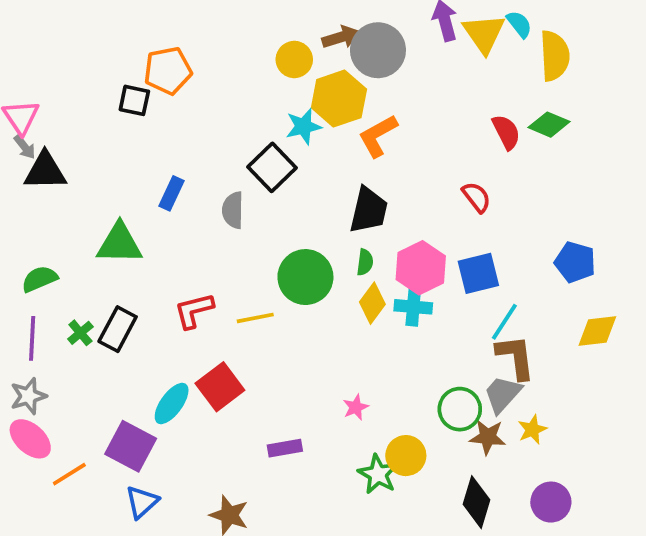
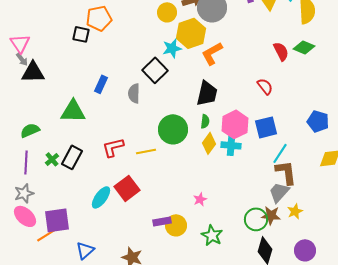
green circle: (460, 409) -> (256, 219), moved
purple square: (131, 446) -> (57, 220), moved, turned -36
yellow circle: (406, 456) -> (176, 225), moved

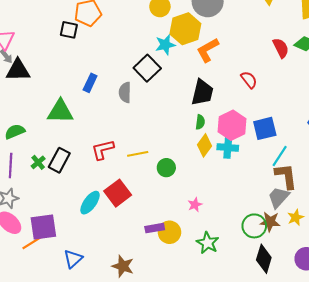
red semicircle: (265, 86) -> (249, 80), moved
green circle: (173, 129) -> (166, 168), moved, size x0.6

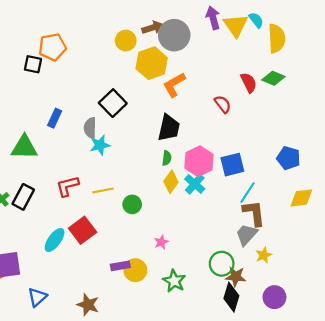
cyan star: (165, 45) -> (100, 145), moved
red semicircle: (249, 80) -> (223, 104), moved
cyan cross: (228, 148) -> (195, 184), turned 36
brown star: (270, 222) -> (236, 277), moved

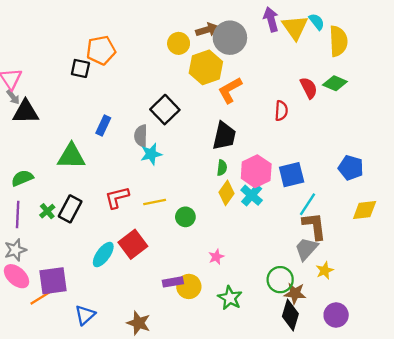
red semicircle: (223, 104) -> (281, 111), turned 42

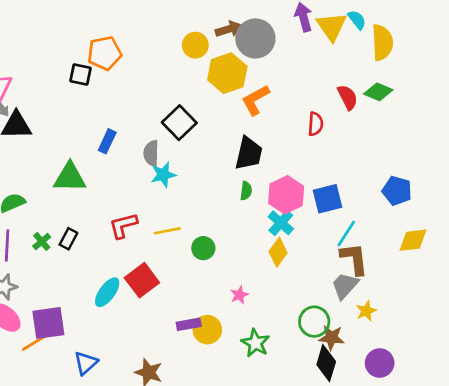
yellow diamond: (226, 193) -> (278, 252), moved
black rectangle: (70, 209) -> (68, 239), size x0.7

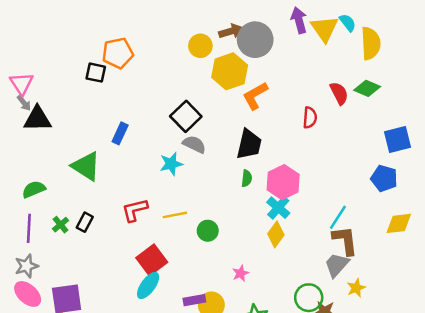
gray semicircle: (151, 153) -> (194, 144), moved, turned 115
green triangle: (70, 177) -> (86, 166), turned 32
blue square: (328, 199) -> (397, 139), moved
cyan ellipse: (107, 292) -> (148, 285), moved

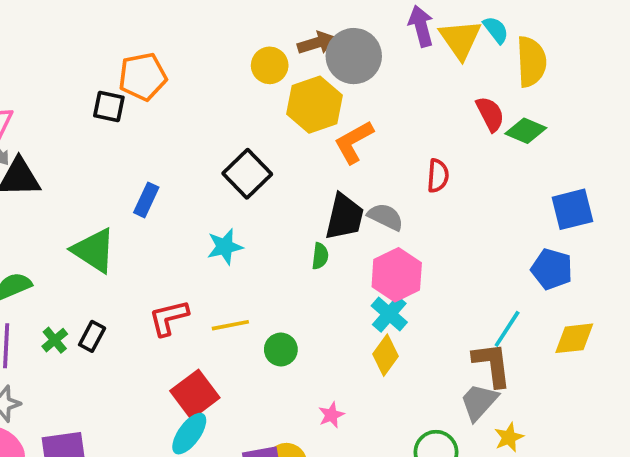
red semicircle: (339, 93) -> (490, 114), moved
gray semicircle: (194, 144) -> (386, 217), moved
green semicircle: (247, 178) -> (320, 256), moved
cyan line: (338, 217) -> (507, 329), moved

